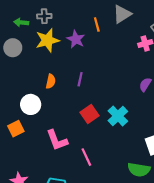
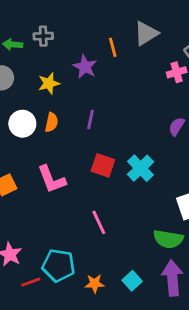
yellow star: (47, 40) -> (49, 83), moved, size x0.7
white circle: (31, 104) -> (22, 124), moved
red square: (89, 114) -> (103, 165), turned -36
pink L-shape: (57, 140) -> (52, 179), moved

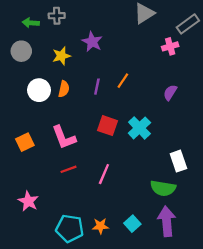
orange line: (113, 47) -> (123, 81), moved, turned 49
pink line: (99, 222) -> (104, 174), turned 48
cyan pentagon: (58, 265) -> (70, 228), moved
red line: (31, 282) -> (69, 169), moved

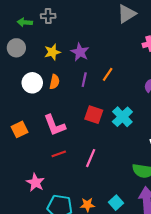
purple star: (92, 42) -> (80, 52), moved
pink star: (28, 201) -> (35, 182), moved

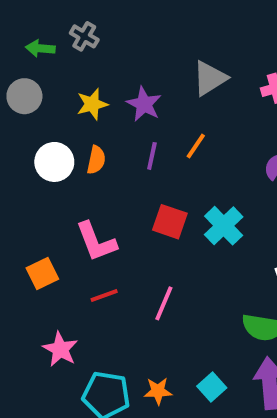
gray triangle: (127, 14) -> (210, 78), moved
gray cross: (48, 16) -> (84, 36), turned 32
orange square: (20, 129) -> (42, 274), moved

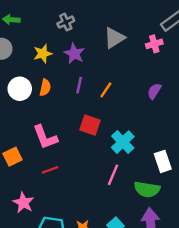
gray cross: (84, 36) -> (66, 22), moved, turned 35
orange line: (196, 146) -> (106, 90), moved
cyan cross: (224, 226) -> (123, 142), moved
pink line: (164, 303) -> (113, 175), moved

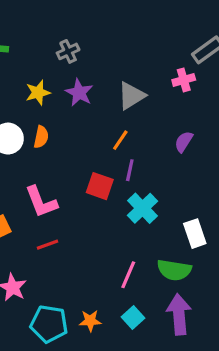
gray triangle: (114, 38) -> (131, 96), moved
purple line: (79, 85) -> (130, 170), moved
pink line: (113, 175) -> (128, 275), moved

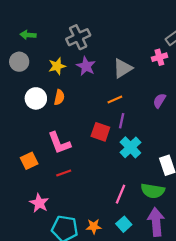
gray cross: (68, 51) -> (78, 37), size x1.5
orange line: (120, 140) -> (115, 100), turned 32

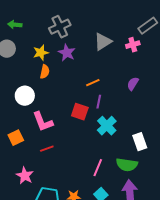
gray triangle: (123, 68) -> (103, 42), moved
orange semicircle: (59, 97) -> (45, 72), moved
white circle: (36, 98) -> (25, 96), moved

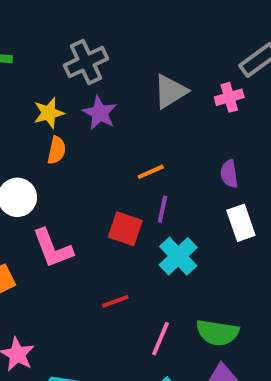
purple semicircle: (133, 84) -> (229, 174), turned -40
white rectangle: (140, 142) -> (241, 223), moved
red line: (47, 149) -> (115, 301), moved

